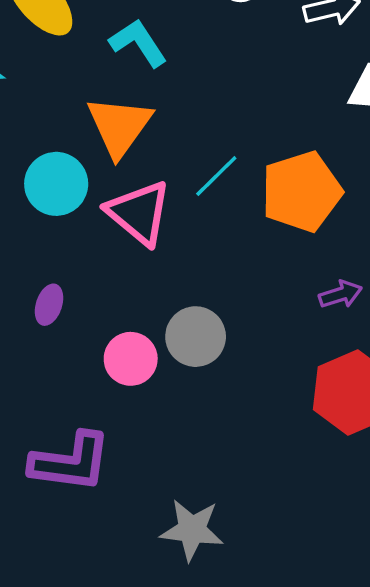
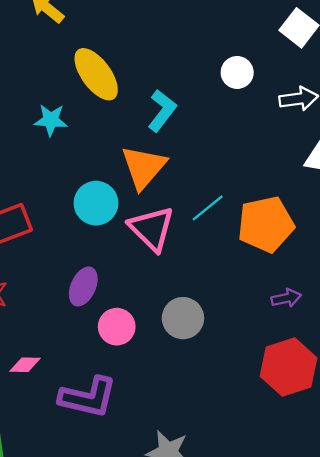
cyan L-shape: (138, 43) -> (162, 111), turned 66
purple ellipse: (49, 305) -> (83, 287), size x1.4
pink circle: (131, 359) -> (117, 327), moved

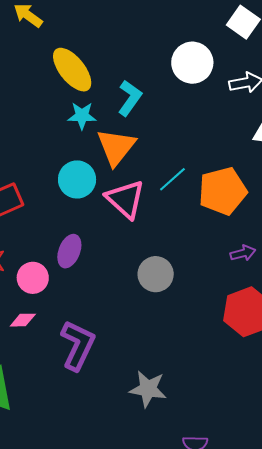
white circle: (237, 72) -> (192, 63), size x1.5
cyan star: (51, 120) -> (82, 116), moved
pink circle: (117, 327) -> (33, 278), moved
purple L-shape: (88, 397) -> (78, 345), turned -75

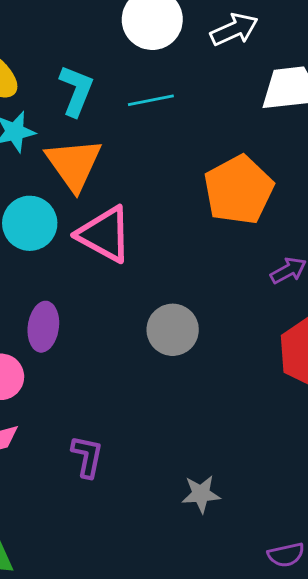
cyan line: (172, 179) -> (151, 100), moved, turned 44
purple L-shape: (78, 345) -> (87, 456), size x0.6
gray star: (148, 389) -> (201, 494), size x0.7

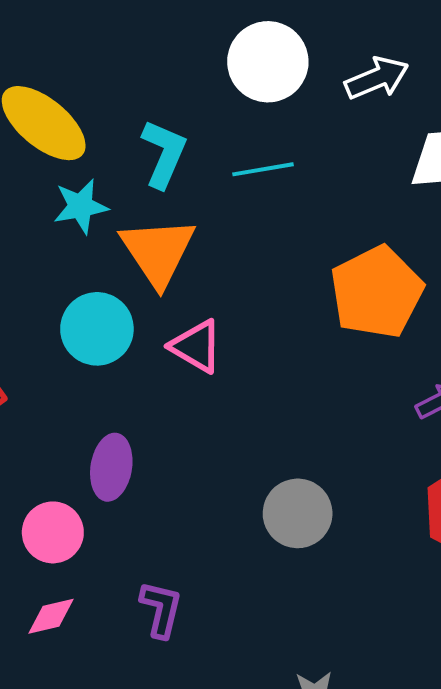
pink triangle: (105, 234) -> (196, 346), size x0.7
gray circle: (173, 330) -> (298, 513), moved
purple L-shape: (87, 456) -> (161, 609), moved

